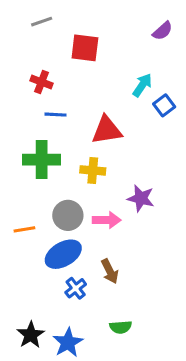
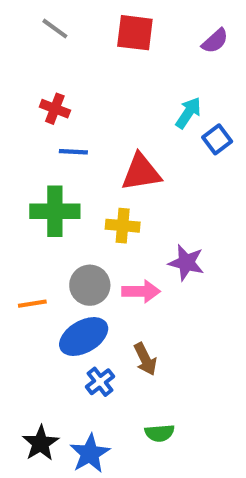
gray line: (42, 22) -> (55, 29), turned 55
red square: (85, 48) -> (135, 33), moved

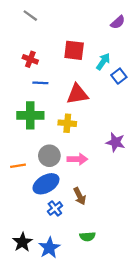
red square: (135, 33) -> (74, 50), moved
purple star: (186, 263) -> (116, 142), moved

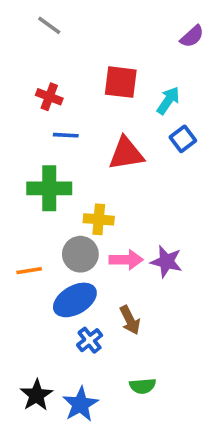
blue square: (119, 76) -> (183, 139), moved
yellow cross: (67, 123) -> (99, 219), moved
purple star: (116, 142) -> (166, 262), moved

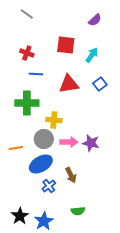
purple semicircle: (192, 36) -> (95, 20), moved
blue square: (183, 139) -> (100, 84), moved

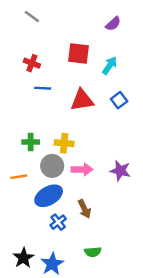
green cross: (27, 103) -> (31, 142), moved, size x0.6
purple star: (91, 143) -> (120, 171), moved

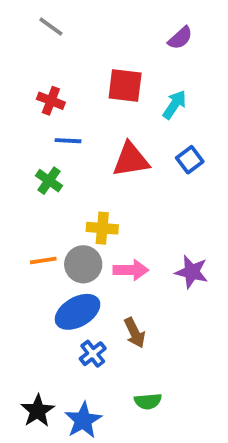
green cross: (31, 142) -> (49, 181), moved, turned 35
orange line: (19, 177) -> (43, 260), moved

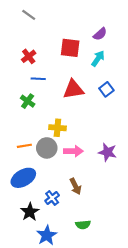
purple semicircle: (180, 38) -> (100, 34), moved
red cross: (51, 101) -> (29, 56), turned 32
blue ellipse: (78, 312) -> (23, 178), moved
black star: (38, 411) -> (30, 212), moved

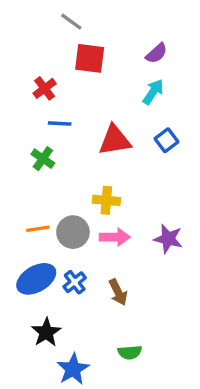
gray line: (29, 15) -> (71, 22), moved
red square: (70, 48) -> (90, 58), moved
yellow cross: (57, 128) -> (106, 200), moved
blue cross: (52, 198) -> (75, 282), moved

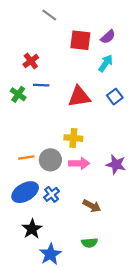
red square: (90, 58) -> (80, 40), moved
green cross: (43, 159) -> (18, 94), moved
brown arrow: (118, 292) -> (92, 206), moved, turned -36

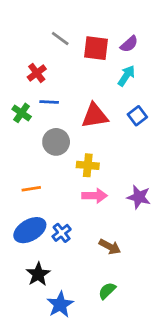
gray line: (49, 15) -> (60, 39), moved
gray circle: (50, 160) -> (56, 142), moved
green semicircle: (89, 243) -> (107, 291), turned 140

